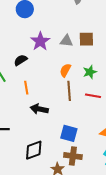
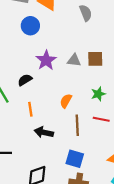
orange semicircle: (65, 70) -> (66, 101), moved
brown line: (69, 91) -> (77, 125), moved

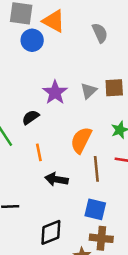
blue circle: (30, 26) -> (32, 40), moved
gray triangle: (74, 60) -> (89, 91), turned -48
orange semicircle: (66, 101) -> (81, 140), size x1.5

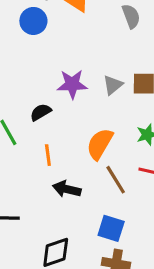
blue circle: (32, 40) -> (33, 21), moved
purple star: (55, 92) -> (72, 84), turned 30
brown line: (96, 169) -> (116, 180), turned -30

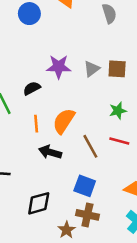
orange semicircle: (100, 144) -> (64, 121), moved

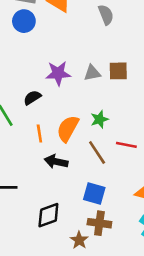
gray triangle: (92, 69) -> (92, 73), turned 30
green star: (118, 111) -> (99, 119), moved

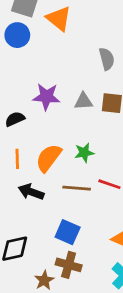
gray semicircle: (106, 15) -> (107, 59), moved
brown line: (97, 152) -> (77, 188), turned -60

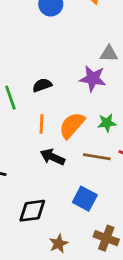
purple star: (46, 97) -> (93, 79), moved
gray triangle: (83, 101) -> (109, 54), moved
brown cross: (69, 265) -> (106, 238), moved

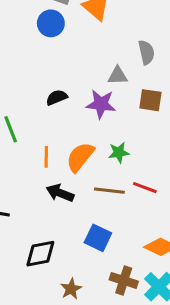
black semicircle: (42, 85) -> (57, 97), moved

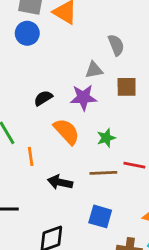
orange line: (46, 157) -> (31, 156), moved
orange semicircle: (80, 157) -> (67, 131), moved, turned 108

